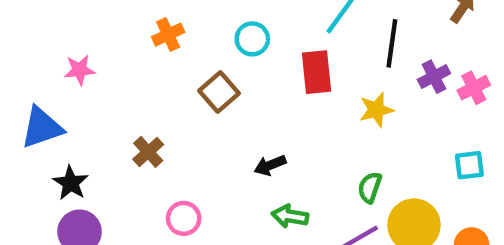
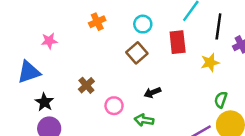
brown square: (219, 92) -> (137, 53), moved
green semicircle: (370, 187) -> (221, 100), moved
green arrow: (290, 216) -> (144, 120), moved
pink circle: (184, 218) -> (114, 106), moved

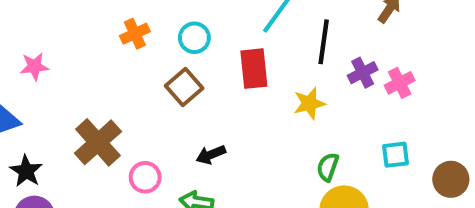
orange cross: (97, 22) -> (135, 34), moved
brown cross: (86, 85) -> (98, 142), size x1.6

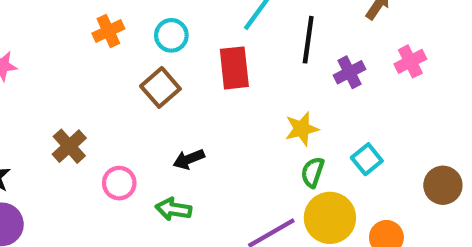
pink cross: (400, 83) -> (410, 61), moved
yellow star: (309, 103) -> (302, 129), moved
brown cross: (98, 142) -> (69, 146), size x0.7
cyan square: (395, 155) -> (367, 159), moved, turned -32

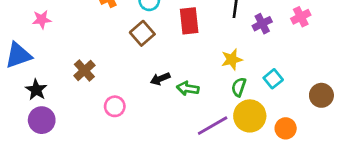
pink circle: (119, 183) -> (115, 106), moved
green arrow: (174, 209) -> (188, 88), moved

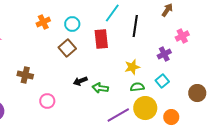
purple cross: (262, 24) -> (164, 54), moved
brown cross: (84, 70) -> (25, 75), turned -35
green semicircle: (239, 87) -> (137, 87), turned 64

